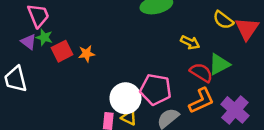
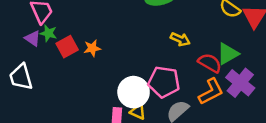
yellow arrow: (190, 42) -> (180, 39), moved
purple cross: (235, 110) -> (240, 83), moved

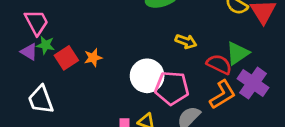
white trapezoid: (21, 77) -> (41, 100), moved
white circle: (134, 92) -> (147, 76), moved

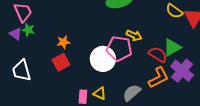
red square: (66, 58) -> (61, 62), moved
pink pentagon: (172, 88) -> (119, 49), moved

